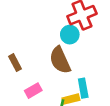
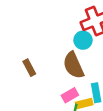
pink rectangle: (33, 91) -> (70, 95), moved

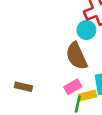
brown rectangle: (29, 68) -> (23, 87), moved, turned -49

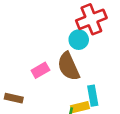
pink rectangle: (73, 87) -> (40, 70), moved

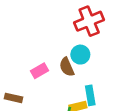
cyan circle: (79, 40) -> (80, 55), moved
brown semicircle: (69, 66) -> (67, 67), size x0.7

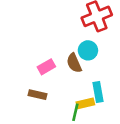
brown rectangle: (14, 98) -> (38, 95), moved

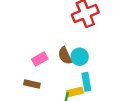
cyan circle: (88, 50) -> (80, 57), moved

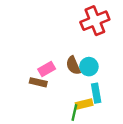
brown rectangle: (32, 84) -> (38, 82), moved

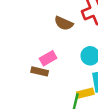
brown semicircle: (73, 65) -> (64, 23), moved, turned -42

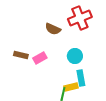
brown rectangle: (40, 71) -> (21, 55), moved

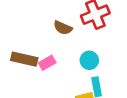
brown rectangle: (21, 55) -> (24, 59), size x1.5

